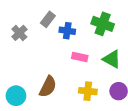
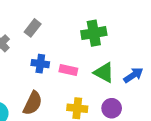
green cross: (103, 24) -> (94, 33), turned -30
blue cross: (67, 31) -> (40, 64), moved

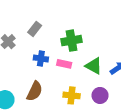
green cross: (94, 33) -> (72, 41), moved

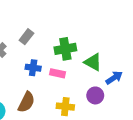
green triangle: (94, 66) -> (93, 62), moved
purple circle: (100, 95) -> (95, 95), moved

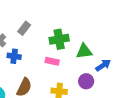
green triangle: (93, 62) -> (84, 51), turned -36
blue cross: (33, 68) -> (14, 56), moved

